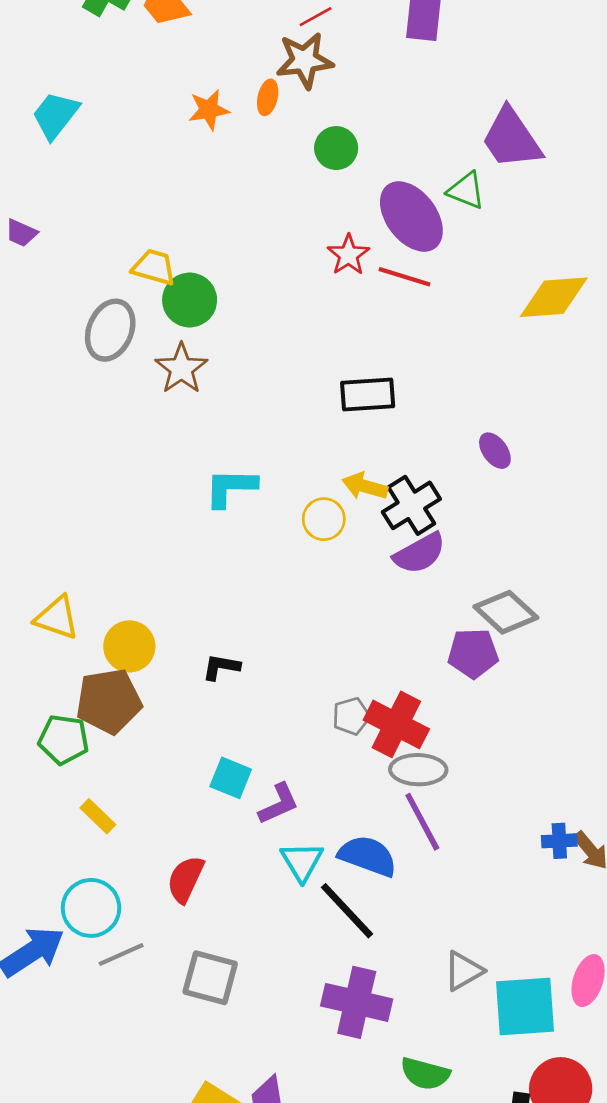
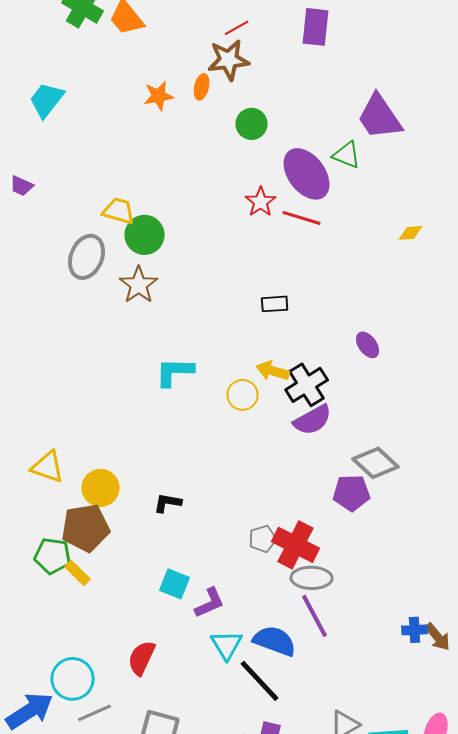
yellow diamond: (554, 297) -> (411, 233), size x0.5
black rectangle: (368, 394) -> (275, 304), size x0.7
yellow rectangle: (98, 816) -> (78, 573), moved

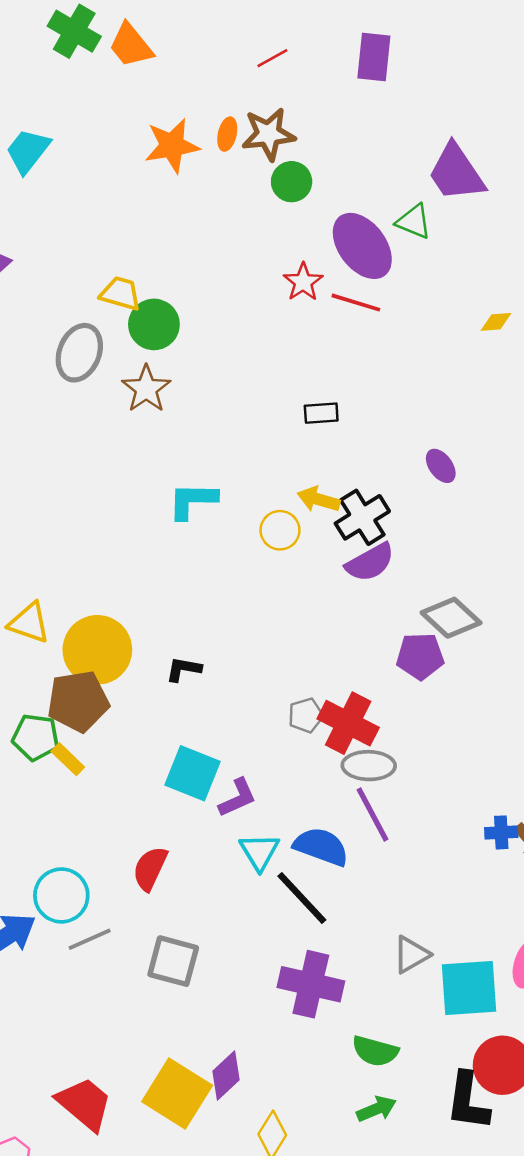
brown star: (229, 60) -> (268, 134), moved
orange star: (159, 96) -> (172, 146), size x1.4
yellow circle: (101, 488) -> (97, 650), size x1.4
cyan square: (175, 584) -> (193, 773), size x1.4

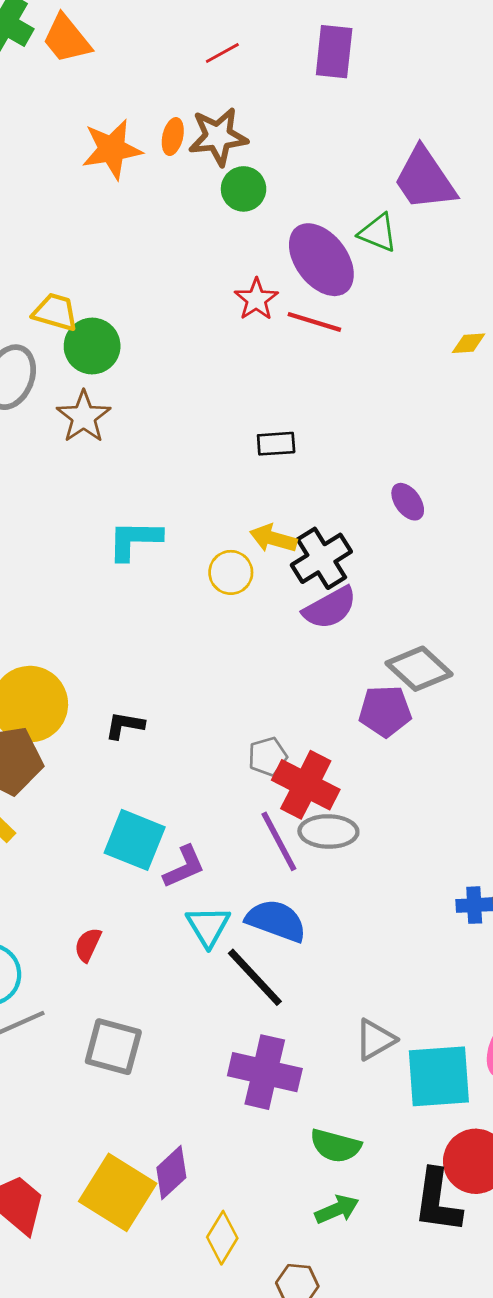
gray pentagon: (306, 715) -> (268, 756), moved
purple line: (373, 814) -> (279, 841), moved
red semicircle: (150, 868) -> (88, 945), size x0.7

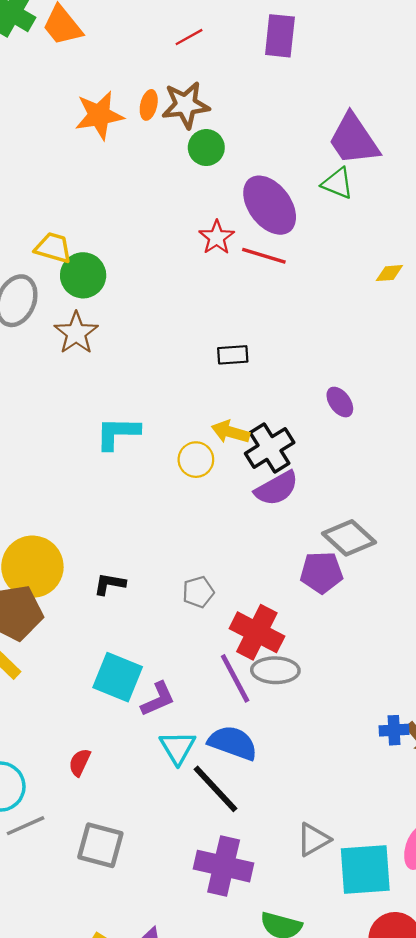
green triangle: (378, 233) -> (338, 183), moved
gray pentagon: (268, 756) -> (198, 592), moved

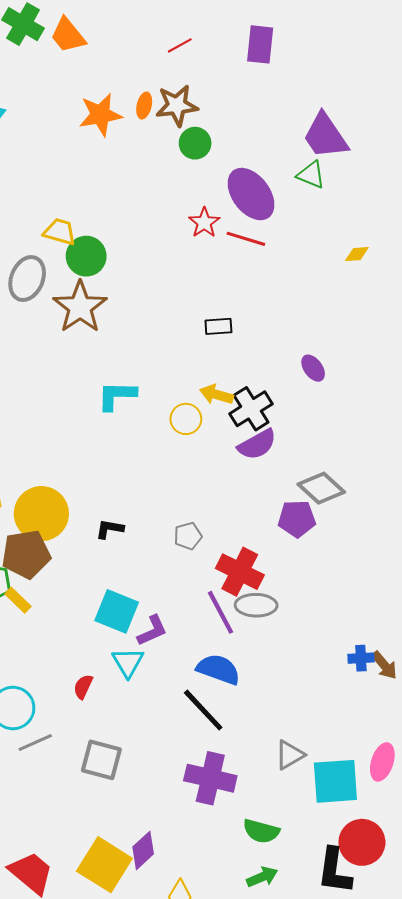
brown star: (76, 333) -> (80, 307), size x1.4
cyan triangle: (177, 747) -> (128, 662), moved

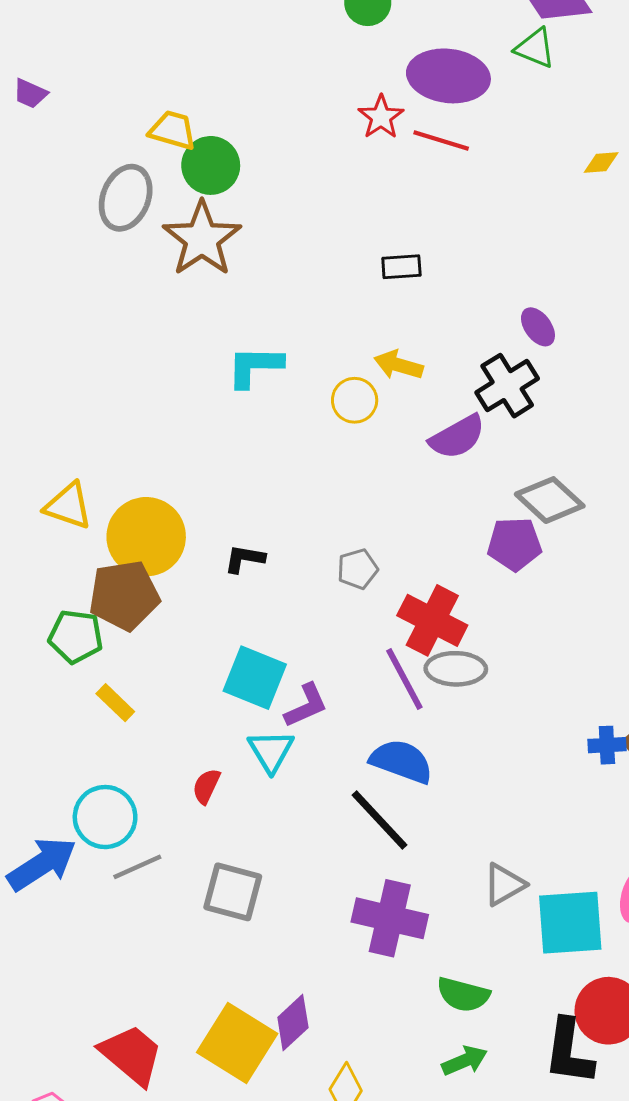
purple ellipse: (251, 194) -> (448, 76), turned -46
black cross: (251, 409) -> (507, 386), moved
yellow rectangle: (18, 600) -> (115, 703), moved

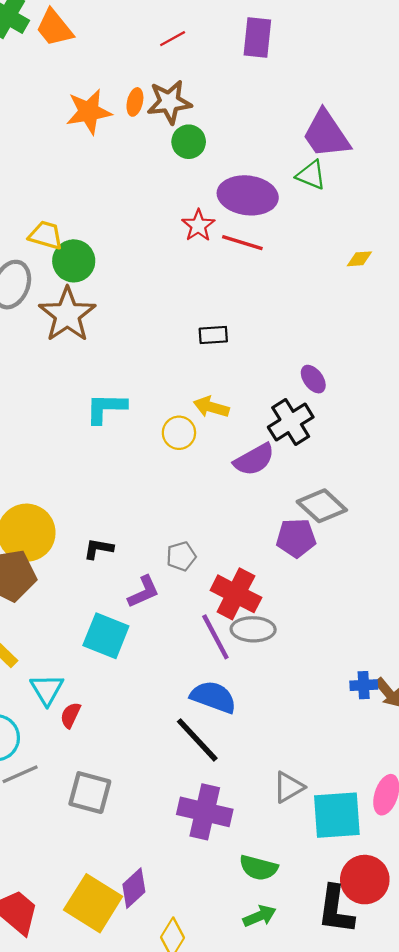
purple L-shape: (306, 705) -> (144, 592), moved
cyan triangle: (271, 751) -> (47, 689), moved

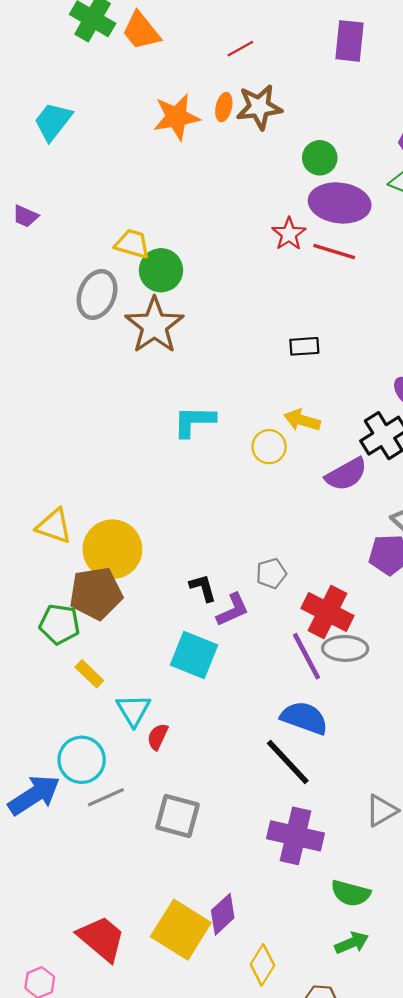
red line: (173, 39) -> (240, 49), moved
green circle: (189, 142) -> (320, 158), moved
black L-shape: (98, 549) -> (203, 588), moved, turned 64

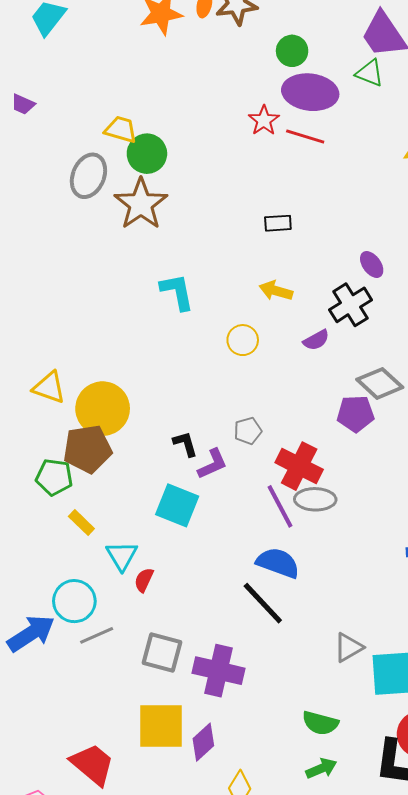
cyan L-shape: (194, 421) -> (177, 292), turned 78
yellow circle: (269, 447) -> (243, 340), moved
purple semicircle: (346, 474) -> (316, 340), size x0.7
purple cross: (295, 836) -> (218, 671), moved
yellow square: (181, 930) -> (161, 726), moved, turned -32

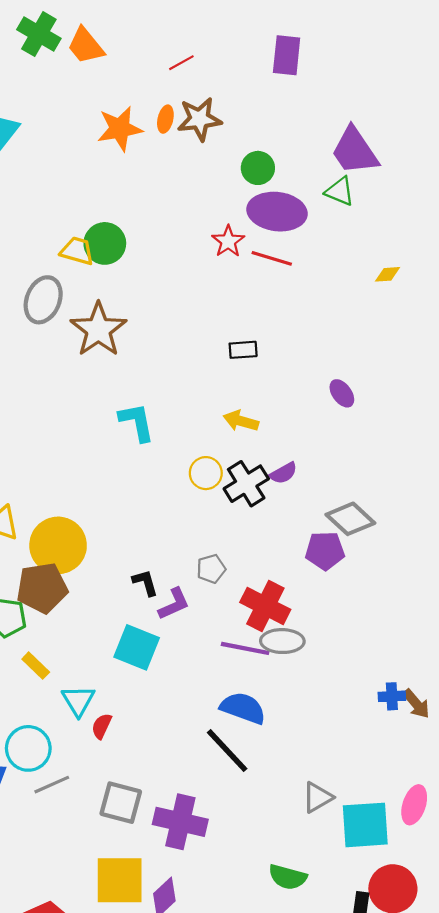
green circle: (147, 154) -> (105, 243), moved
black cross: (351, 305) -> (246, 484), moved
purple line: (280, 506) -> (245, 648), turned -51

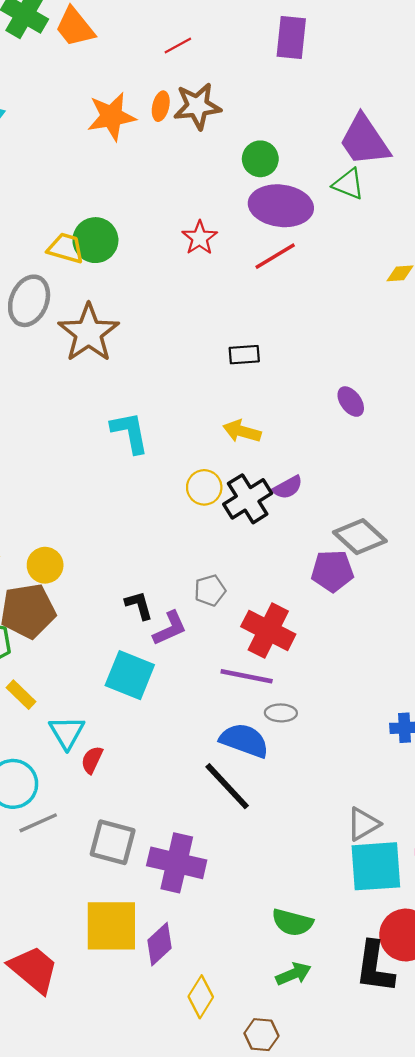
red star: (228, 241) -> (200, 238), moved
red line: (272, 258) -> (275, 256), turned -48
yellow circle: (58, 545) -> (45, 565), size x0.6
gray ellipse: (282, 641) -> (281, 713), moved, size x0.7
gray triangle: (317, 797) -> (363, 824), moved

